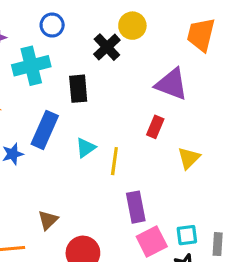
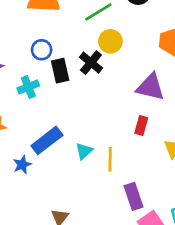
cyan cross: (31, 66) -> (28, 87), size x0.7
black rectangle: (78, 89) -> (60, 71), moved
blue rectangle: (45, 130) -> (47, 140), turned 36

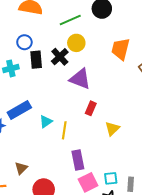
purple triangle: (150, 87) -> (80, 79), moved

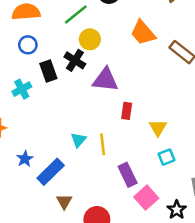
blue circle: (24, 42) -> (28, 45), moved
orange trapezoid: (121, 49) -> (143, 33), turned -40
blue rectangle: (19, 110) -> (51, 172), moved
cyan square: (111, 178) -> (167, 157), moved

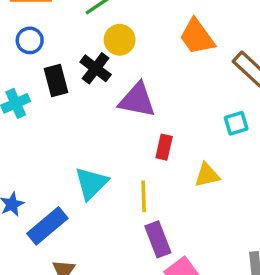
yellow triangle: (158, 128) -> (207, 175), turned 42
cyan triangle: (78, 140) -> (91, 183), size x1.5
yellow line: (103, 144) -> (144, 196), moved
cyan square: (167, 157) -> (236, 123), moved

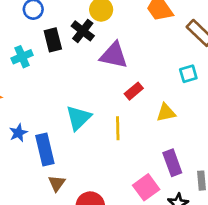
red rectangle: (164, 147) -> (134, 91), turned 36
blue rectangle: (47, 226) -> (45, 149), turned -64
purple rectangle: (158, 239) -> (172, 163), moved

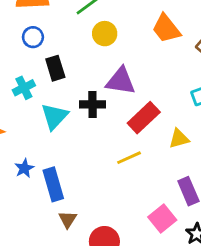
black cross: (83, 31) -> (92, 104), moved, turned -35
red rectangle: (134, 91) -> (144, 118), size x1.6
cyan triangle: (78, 118) -> (54, 116), moved
yellow line: (118, 128) -> (129, 158), turned 70

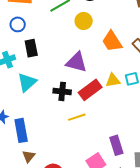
orange trapezoid: (166, 29) -> (112, 41), moved
yellow circle: (105, 34) -> (84, 21), moved
black cross: (92, 104) -> (62, 91), moved
yellow triangle: (179, 139) -> (113, 80), moved

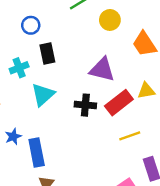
yellow line: (77, 117) -> (130, 136), moved

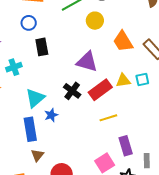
cyan cross: (19, 68) -> (14, 67), moved
cyan triangle: (43, 95) -> (35, 98), moved
black cross: (85, 105) -> (72, 91), turned 30
blue star: (13, 137) -> (51, 115), moved

